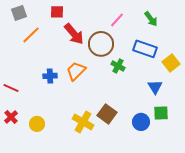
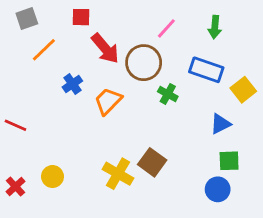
green arrow: (151, 19) -> (215, 27), turned 42
blue cross: (50, 76) -> (72, 84), moved, turned -32
blue triangle: (155, 87) -> (220, 124), turned 35
red cross: (11, 117) -> (15, 186), moved
blue circle: (141, 122) -> (218, 189), moved

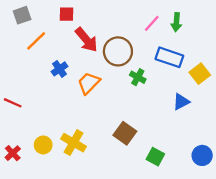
pink line: (166, 28) -> (152, 23), moved
green square: (229, 161) -> (155, 157), moved, turned 30
yellow cross: (118, 174) -> (74, 143), moved
blue circle: (218, 189) -> (202, 155), moved

